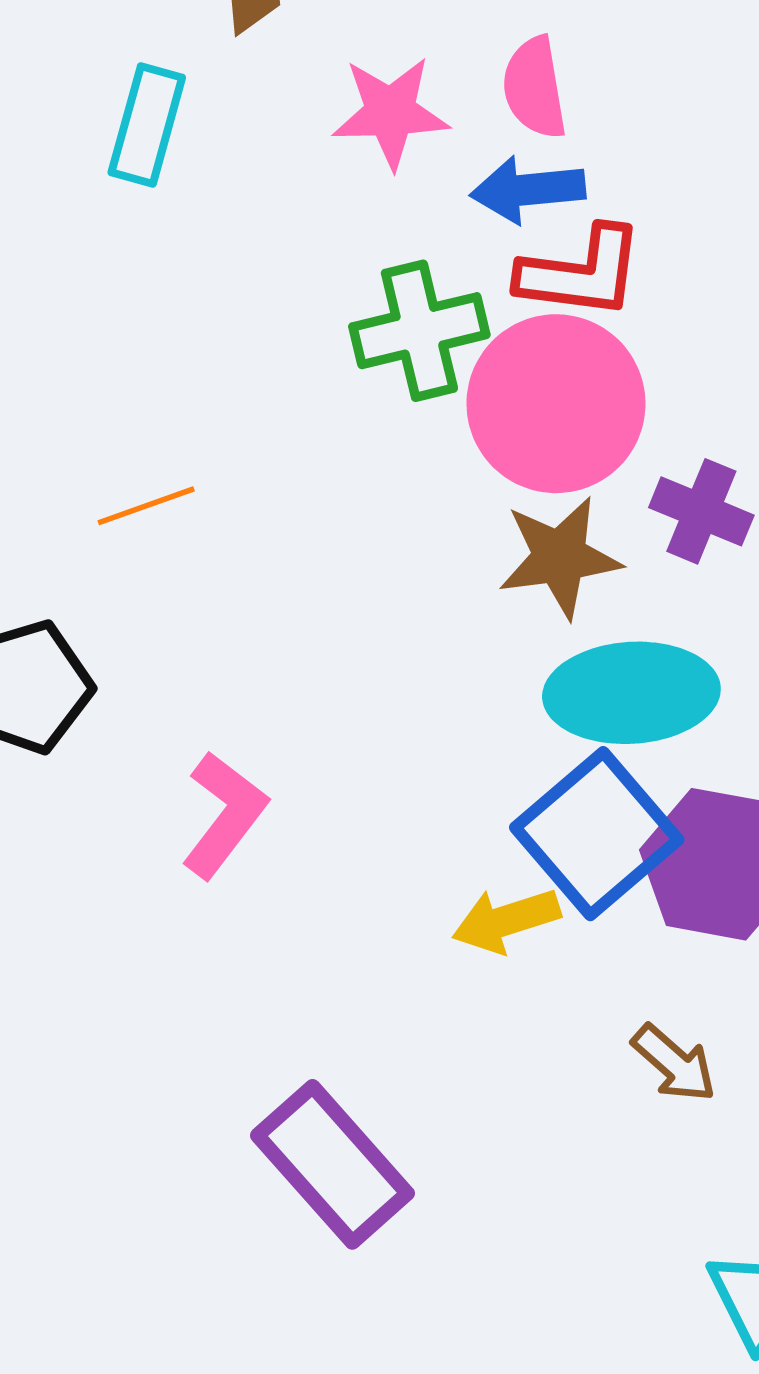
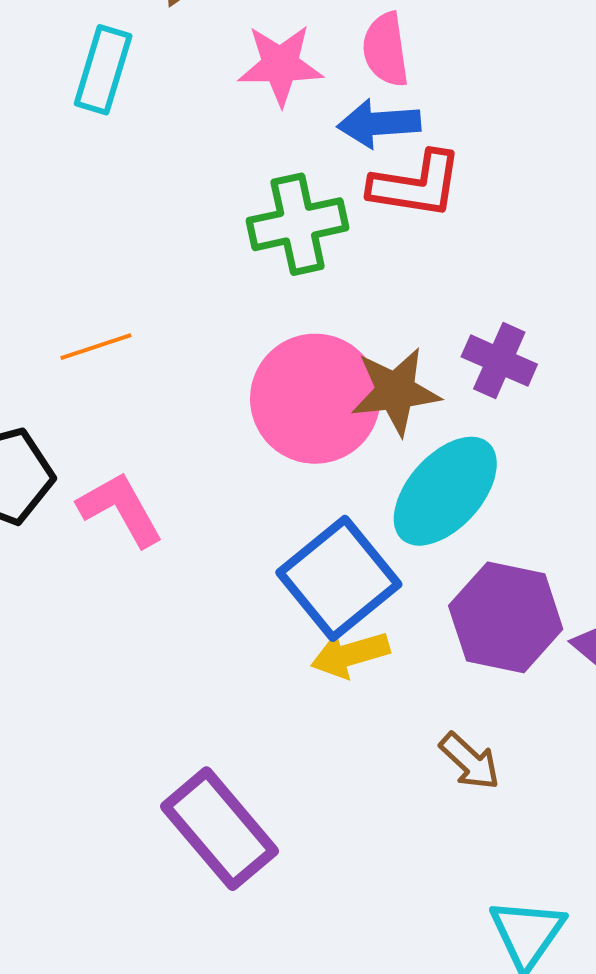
pink circle: (556, 404) -> (315, 399), moved
cyan ellipse: (631, 693) -> (445, 491), turned -46
pink L-shape: (224, 815) -> (120, 509), moved, turned -68
blue square: (597, 834) -> (339, 578), moved

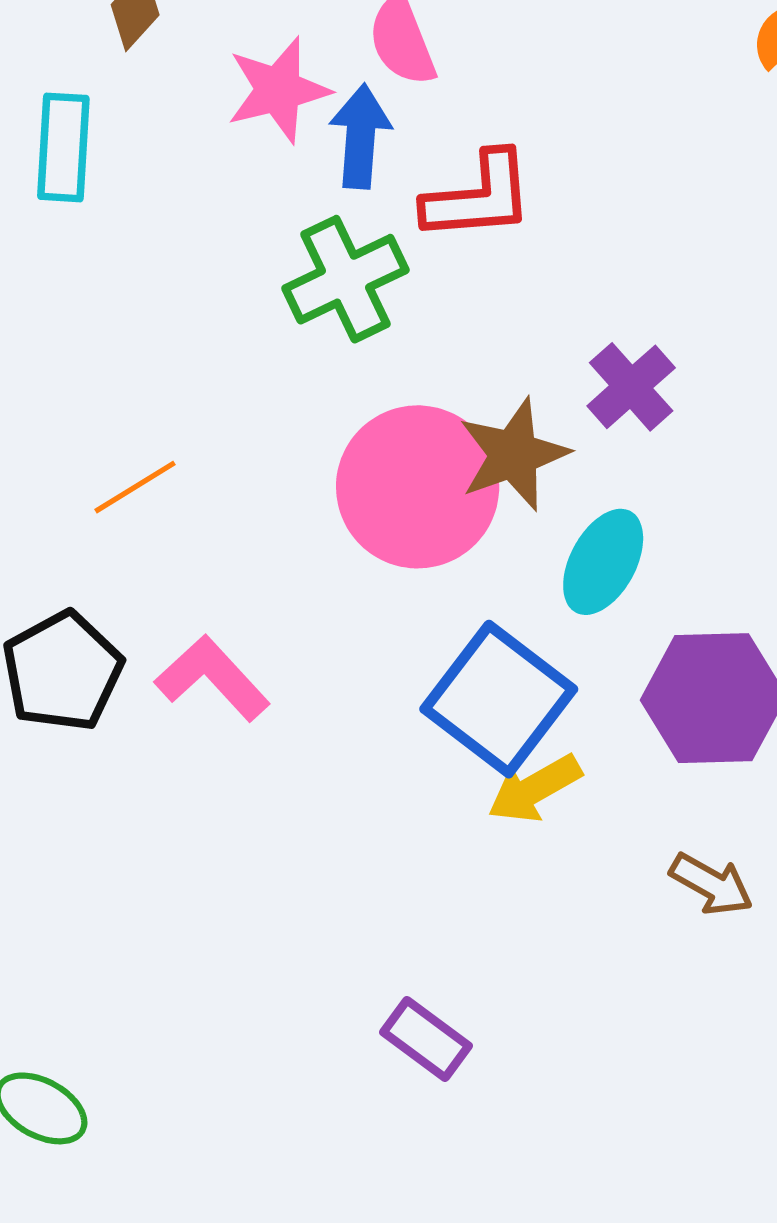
blue arrow: (379, 124) -> (360, 136), moved, turned 112
purple cross: (499, 361) -> (631, 387), turned 38
cyan ellipse: (445, 491) -> (603, 562), size x0.7
purple rectangle: (220, 829) -> (426, 1039), size x0.6

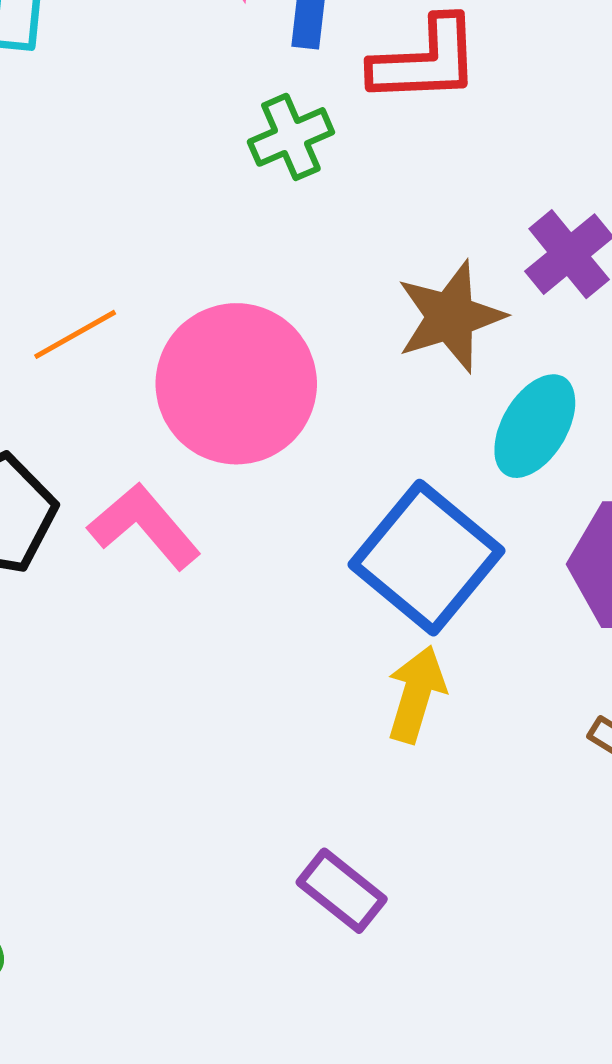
green cross: (345, 279) -> (291, 137), size x0.7
pink circle: (418, 487) -> (236, 384), moved
yellow arrow: (535, 788) -> (416, 694), moved, turned 134

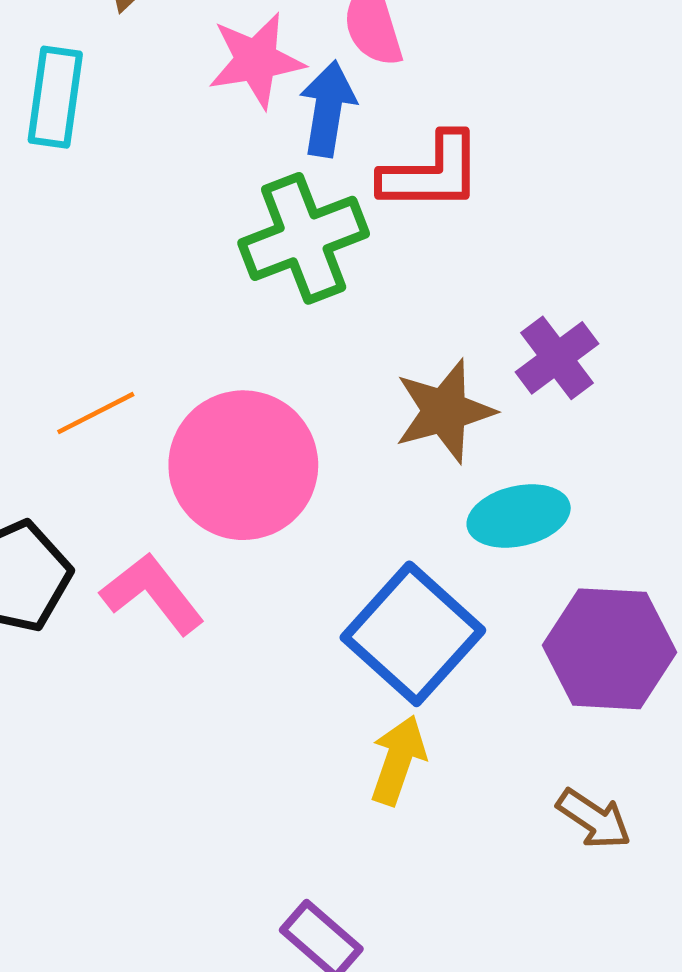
green cross: (291, 137) -> (304, 238), size x1.6
cyan ellipse: (535, 426) -> (519, 516), turned 44

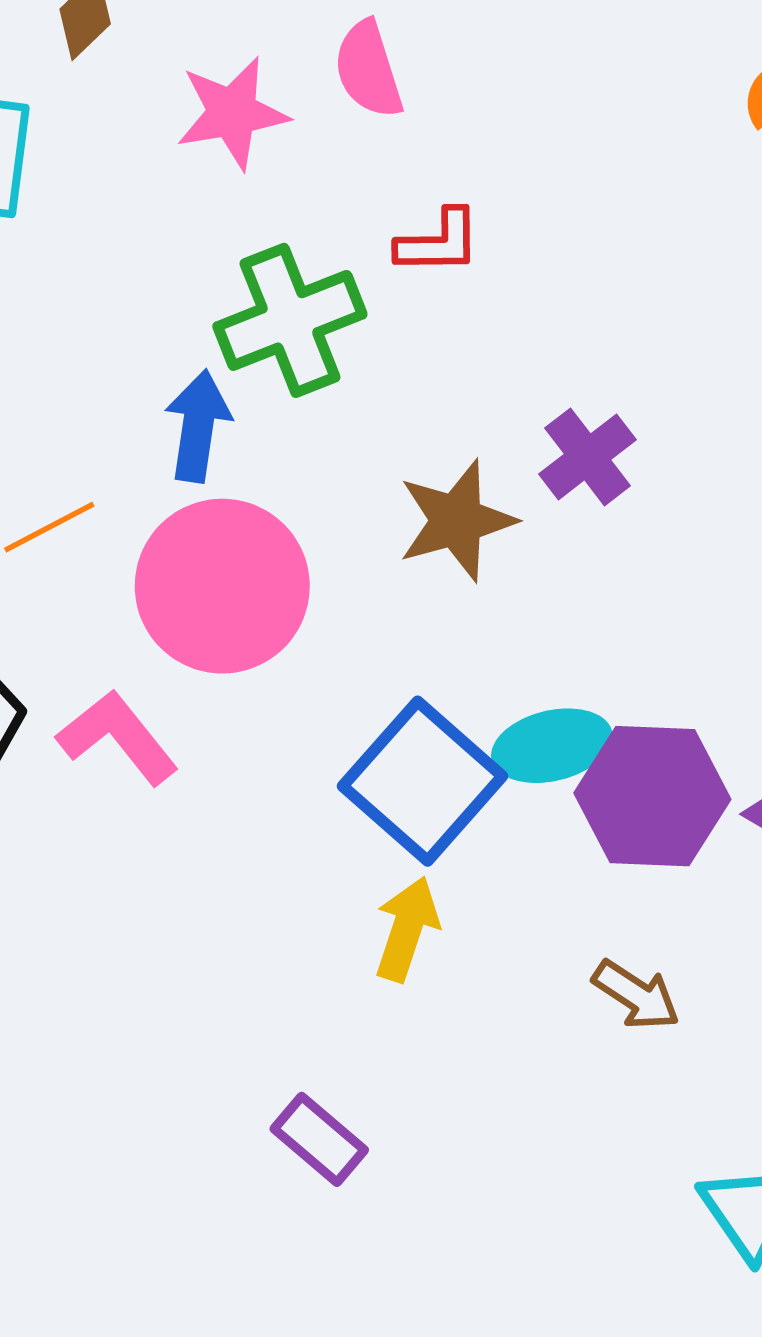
blue arrow: (328, 109) -> (198, 426), moved
red L-shape: (431, 173) -> (438, 242), size x0.7
cyan ellipse: (519, 516) -> (552, 746), moved

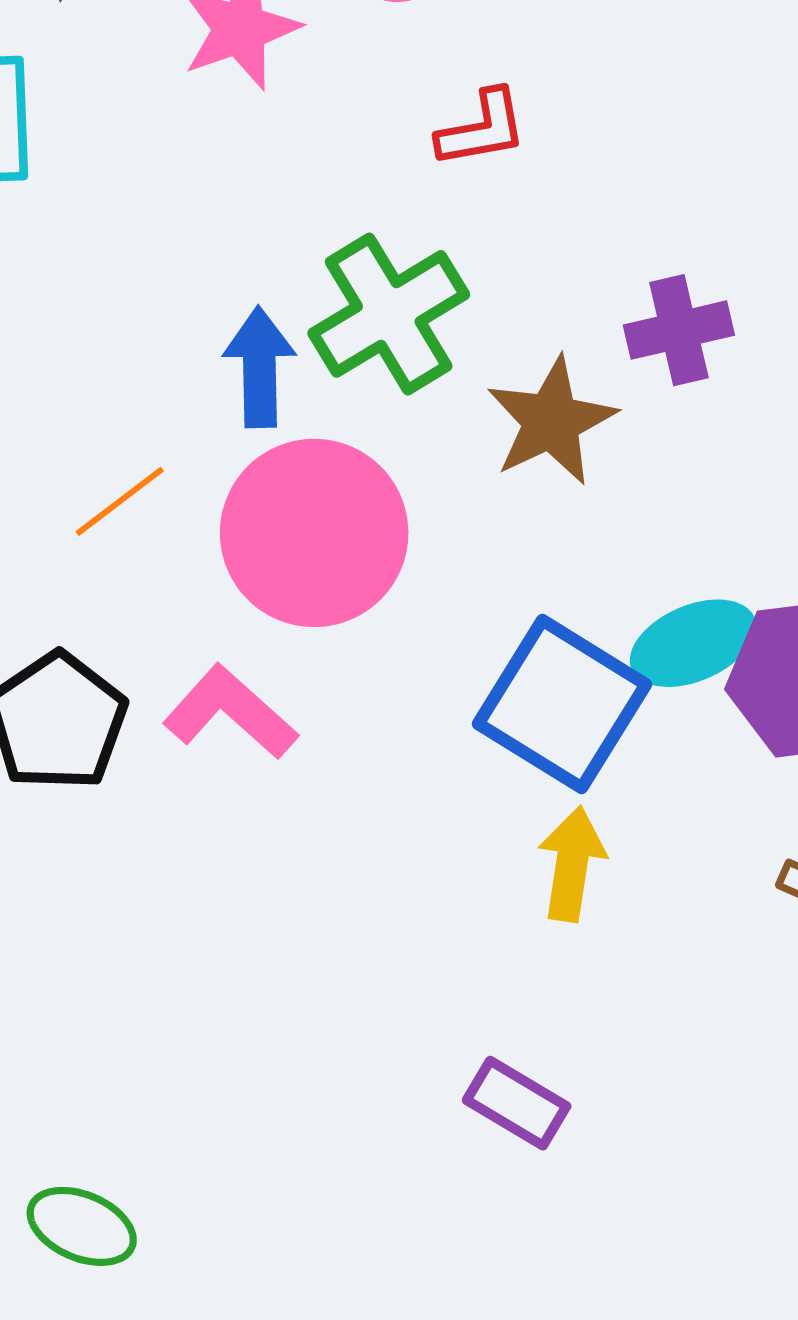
green cross: (290, 320) -> (389, 314), moved
purple cross: (587, 457) -> (679, 330), turned 34

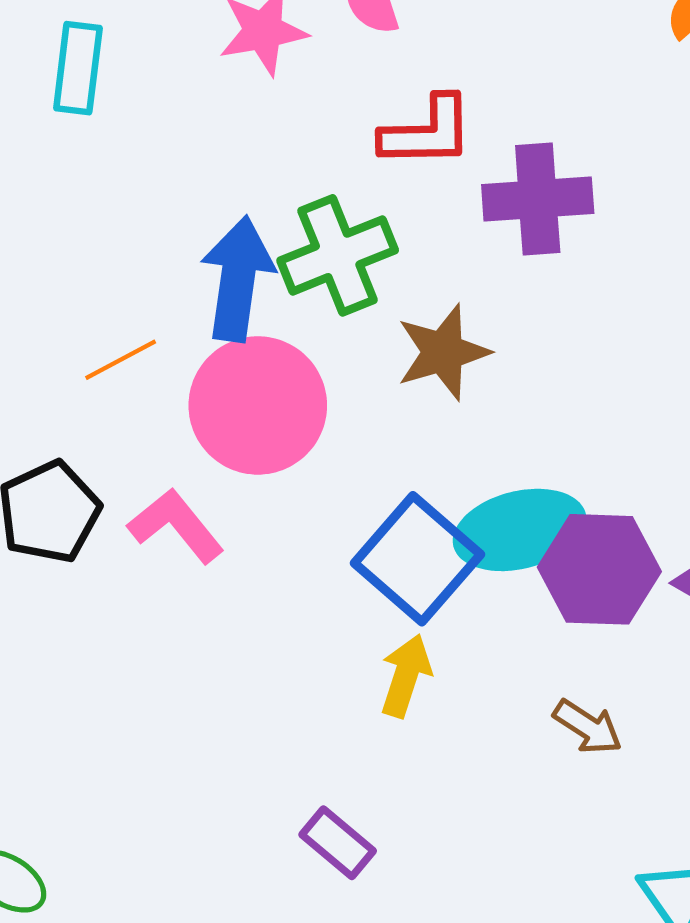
red L-shape: (482, 129) -> (427, 132), size x1.4
purple cross: (679, 330) -> (538, 199), moved, size x1.4
blue arrow: (259, 367) -> (238, 279), size x1.4
cyan ellipse: (693, 643) -> (520, 530), size x1.4

